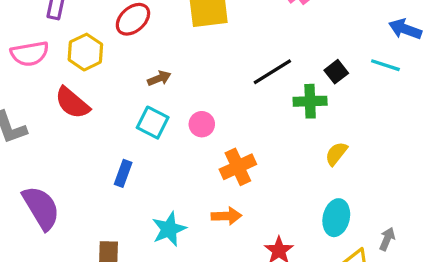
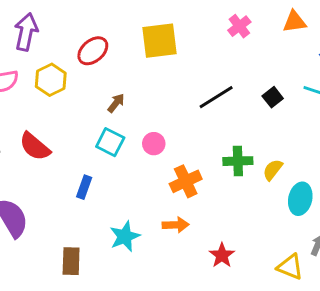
brown arrow: (159, 78) -> (116, 103), turned -30
green cross: (310, 101) -> (238, 161), moved
red semicircle: (72, 103) -> (35, 147), moved
cyan ellipse: (336, 218) -> (300, 199), moved

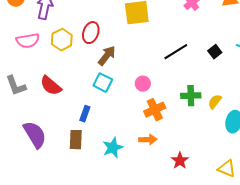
red ellipse: (93, 51) -> (91, 33), moved, turned -30
brown arrow: (116, 103) -> (107, 56), size x1.5
pink circle: (154, 144) -> (143, 84), moved
brown rectangle: (71, 261) -> (76, 140), moved

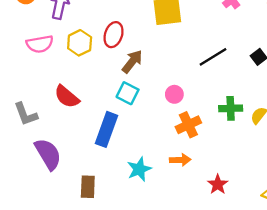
gray L-shape: (16, 86) -> (26, 114), moved
blue rectangle: (85, 114) -> (106, 129), size x1.8
brown rectangle: (76, 140) -> (88, 187), moved

